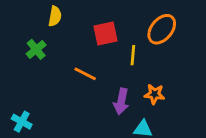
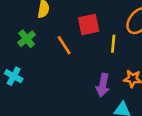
orange line: (85, 74) -> (64, 45), moved, turned 30
cyan cross: (22, 122) -> (14, 76), moved

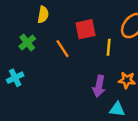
cyan cross: (14, 76) -> (15, 78), turned 35

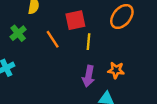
yellow line: (109, 47) -> (88, 42), moved

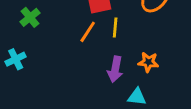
orange line: (53, 39) -> (88, 32), moved, turned 66

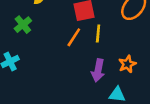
orange star: (148, 62) -> (127, 64), turned -30

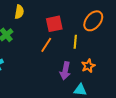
yellow line: (98, 33) -> (75, 42), moved

